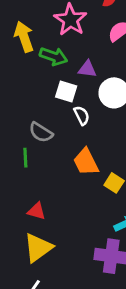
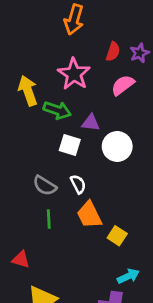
white semicircle: (82, 115) -> (78, 184), moved
green line: (25, 158) -> (49, 219), moved
red triangle: (37, 211) -> (21, 259), moved

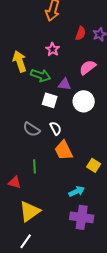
pink star: (74, 74) -> (53, 49), size x0.6
pink semicircle: (123, 85) -> (88, 67), moved
green line: (49, 219) -> (35, 166), moved
yellow square: (117, 236) -> (94, 165), moved
cyan arrow: (128, 276) -> (77, 191), moved

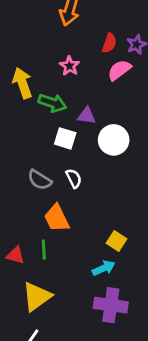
pink semicircle: (88, 67) -> (119, 70), moved
orange trapezoid: (64, 150) -> (57, 218), moved
yellow square: (94, 165) -> (116, 241), moved
green line: (35, 166) -> (44, 250), moved

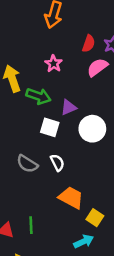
purple triangle: (87, 116) -> (69, 107), turned -30
orange trapezoid: (57, 218) -> (71, 198), moved, turned 144

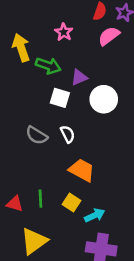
yellow square: (95, 218) -> (71, 202), moved

